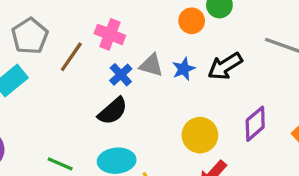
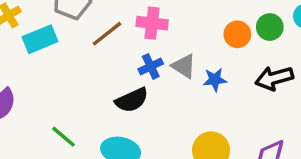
pink cross: (110, 34) -> (152, 23), turned -32
black arrow: (225, 66) -> (274, 78), moved

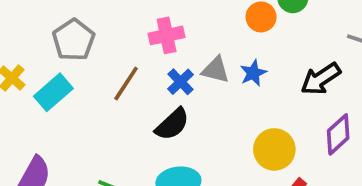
brown line: (107, 34) -> (126, 83), moved
black arrow: (274, 78) -> (321, 79), moved

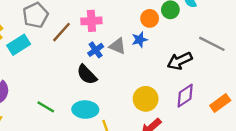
blue star: (253, 73) -> (140, 40), moved
brown line: (126, 83) -> (61, 32), moved
black semicircle: (172, 124) -> (87, 75), turned 80

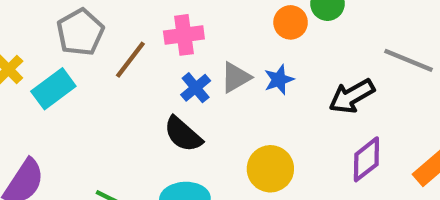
blue star: (140, 40) -> (279, 80), moved
gray triangle: (118, 46) -> (236, 77), turned -48
yellow circle: (146, 99) -> (270, 169), moved

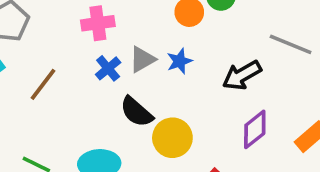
brown line: (130, 60) -> (43, 84), moved
black semicircle: (183, 134) -> (136, 112), moved

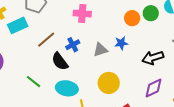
gray triangle: (142, 59) -> (100, 50), moved
blue cross: (108, 68) -> (73, 45), moved
black semicircle: (136, 112) -> (60, 61), moved

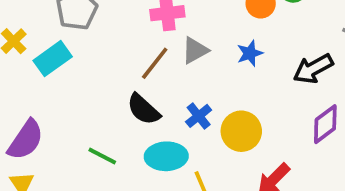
brown line: (46, 40) -> (155, 63), moved
blue cross: (73, 45) -> (199, 116), moved
gray triangle: (100, 50) -> (195, 50), moved

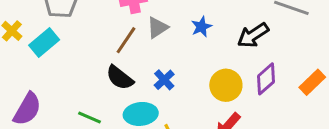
yellow circle: (241, 131) -> (226, 85), moved

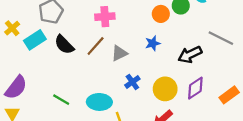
gray triangle: (157, 28) -> (119, 53), moved
black semicircle: (120, 78) -> (64, 45), moved
blue cross: (164, 80) -> (132, 82), moved

